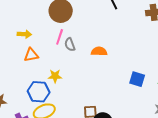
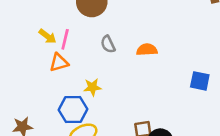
yellow arrow: (24, 34) -> (48, 36), turned 40
pink line: (60, 37) -> (65, 39), moved

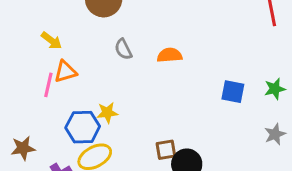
pink line: (65, 39) -> (48, 85), moved
yellow star: (92, 87) -> (107, 113), moved

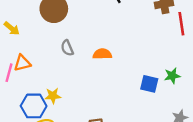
yellow arrow: (52, 41) -> (12, 28), moved
green star: (275, 89) -> (172, 76), moved

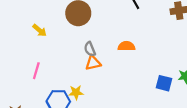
orange semicircle: (102, 54) -> (126, 46), moved
orange triangle: (22, 63) -> (93, 63), moved

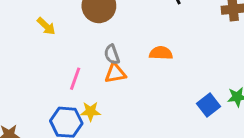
pink line: (36, 71) -> (75, 79), moved
blue square: (164, 83) -> (209, 105), turned 35

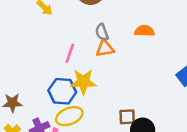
yellow star: (91, 111) -> (83, 82), size x1.5

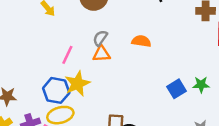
gray semicircle: (102, 32) -> (100, 38), turned 49
yellow star: (83, 82) -> (77, 84), turned -30

